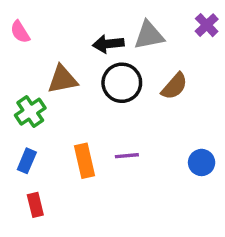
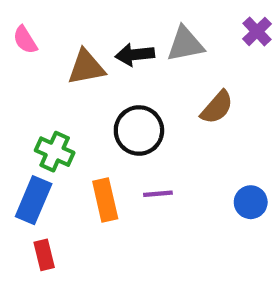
brown triangle: (62, 79) -> (86, 67), moved
black circle: (122, 83) -> (139, 130), moved
green cross: (30, 112) -> (55, 152), moved, turned -32
blue rectangle: (27, 161) -> (34, 200), size x1.5

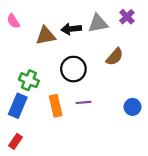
purple cross: (257, 31) -> (127, 17), moved
red rectangle: (44, 255) -> (16, 141), moved, turned 48

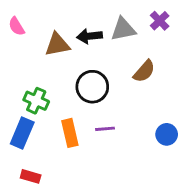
red rectangle: (16, 141) -> (31, 176), moved, turned 72

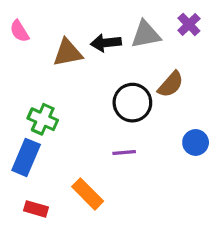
black circle: (92, 87) -> (132, 103), moved
orange rectangle: (70, 133) -> (88, 194), moved, turned -32
blue circle: (167, 134) -> (196, 142), moved

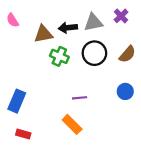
brown semicircle: (171, 84) -> (127, 54), moved
black circle: (132, 103) -> (94, 53), moved
green cross: (43, 119) -> (59, 56), moved
orange rectangle: (88, 194) -> (72, 124), moved

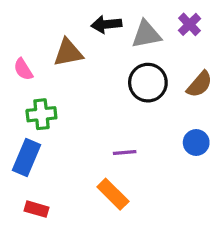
pink semicircle: (13, 20) -> (23, 69), moved
black arrow: (68, 28) -> (106, 24), moved
green cross: (59, 56) -> (41, 114), moved, turned -30

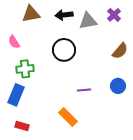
brown triangle: (68, 53) -> (31, 14), moved
black circle: (148, 83) -> (64, 50), moved
purple line: (125, 152) -> (84, 90), moved

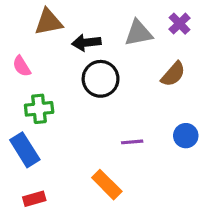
black arrow: (64, 15) -> (86, 43), moved
brown semicircle: (120, 51) -> (173, 74), moved
blue rectangle: (16, 95) -> (25, 150), turned -55
red rectangle: (22, 126) -> (34, 199), turned -32

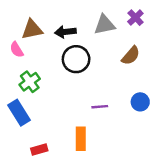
brown triangle: (48, 22) -> (32, 29), moved
green cross: (39, 109) -> (30, 82), turned -30
orange rectangle: (107, 185) -> (81, 139), turned 45
red rectangle: (34, 199) -> (39, 149), moved

